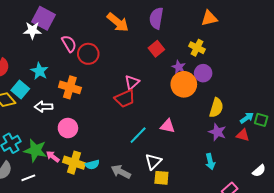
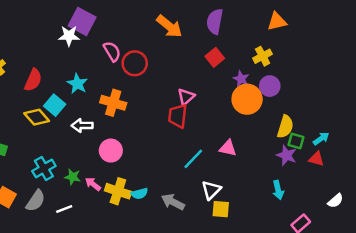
yellow cross: (197, 48) -> (263, 56), turned 35
red trapezoid: (125, 99) -> (178, 116), turned 120
green square: (261, 120) -> (296, 141), moved
green star: (35, 150) -> (73, 177), size x0.6

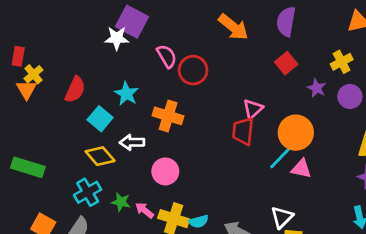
orange circle: (247, 99) -> (296, 133), moved
yellow diamond: (37, 117) -> (100, 156), moved
cyan line: (193, 159) -> (281, 158), moved

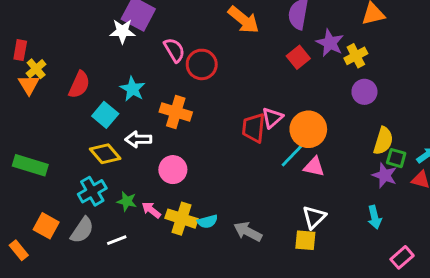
purple star: (317, 88) -> (330, 43), moved, size x1.4
pink triangle: (253, 109) -> (272, 118), moved
white triangle: (282, 217) -> (314, 217), moved

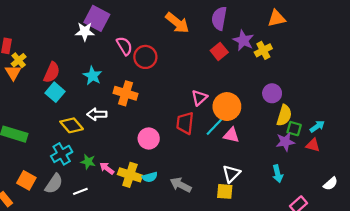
purple circle: (364, 92) -> (272, 93), moved
cyan square: (105, 115) -> (55, 92), moved
red trapezoid: (254, 128) -> (185, 123), moved
pink circle: (173, 170) -> (149, 138), moved
purple star: (385, 175) -> (285, 142), turned -30

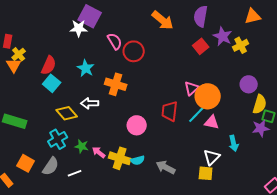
pink triangle: (199, 98) -> (192, 88), moved
cyan arrow: (278, 174) -> (234, 143), moved

